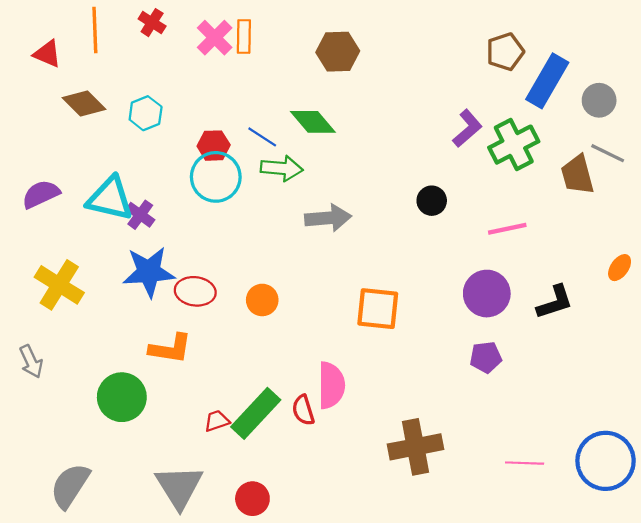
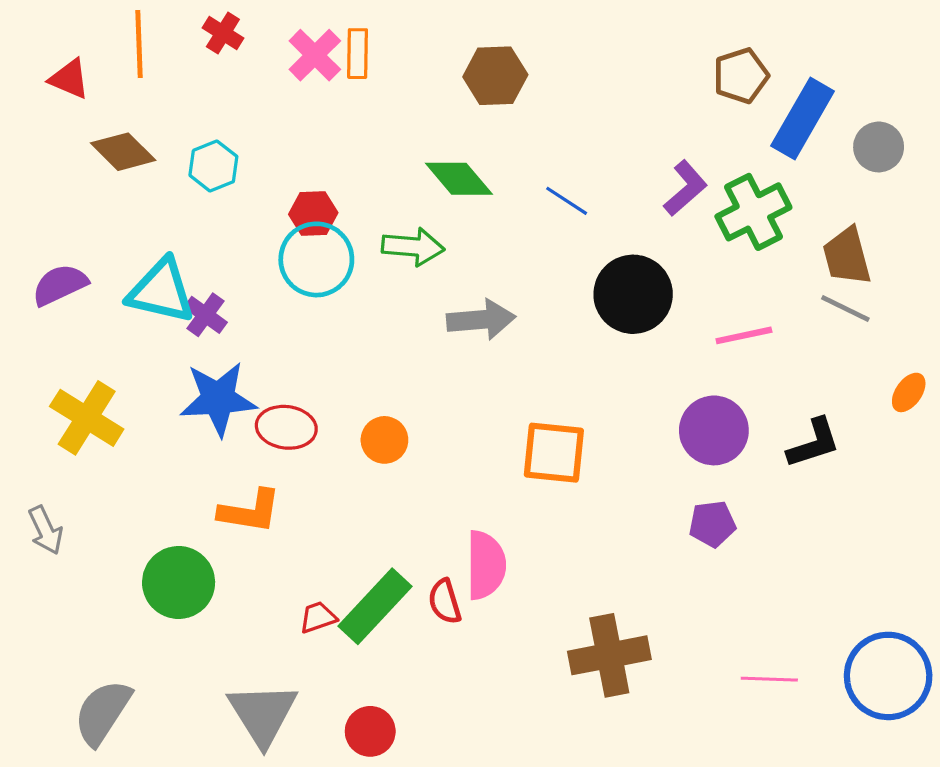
blue line: (262, 137) -> (567, 201), moved
gray line: (608, 153) -> (845, 309), moved
black circle: (432, 201) -> (633, 294), size x1.8

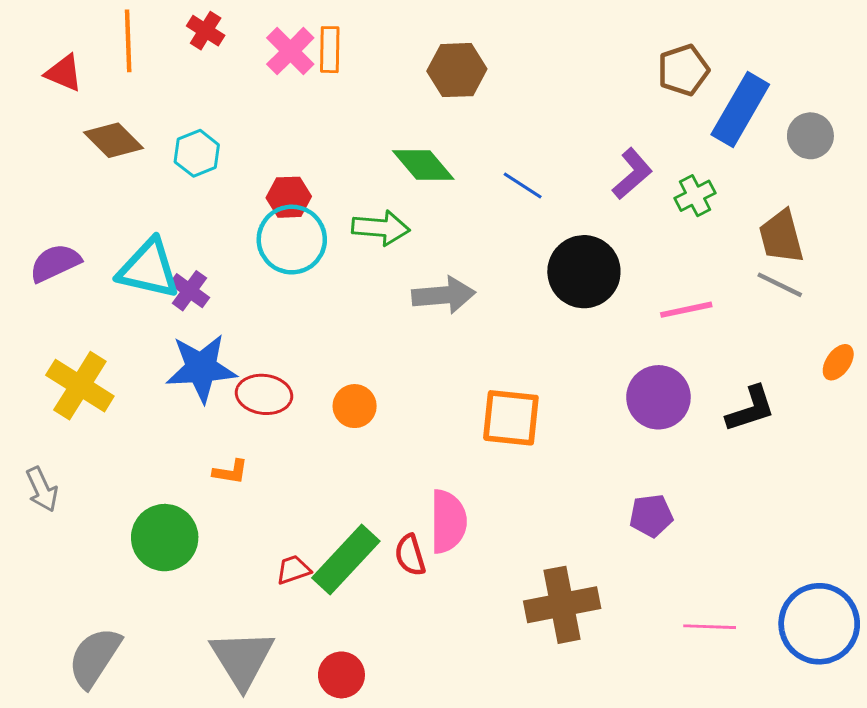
green cross: (753, 212) -> (695, 196), size x0.6
orange L-shape: (250, 511) -> (230, 472), size x0.6
purple pentagon: (712, 524) -> (651, 516), moved

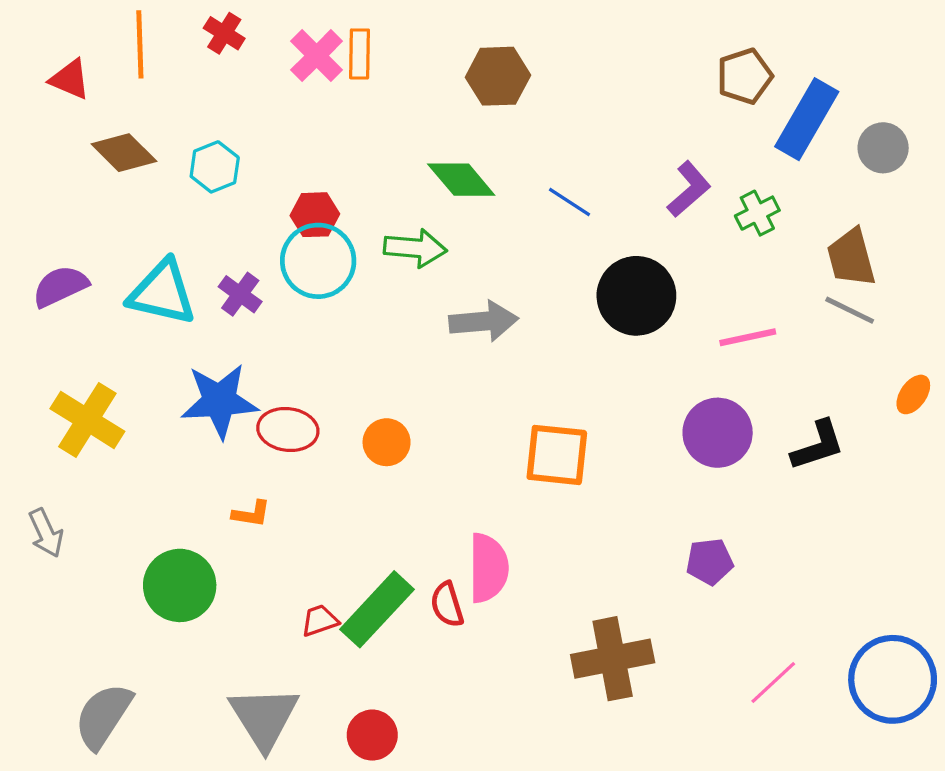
purple cross: (189, 291) -> (240, 294), moved
pink line: (710, 627) -> (773, 683), turned -45

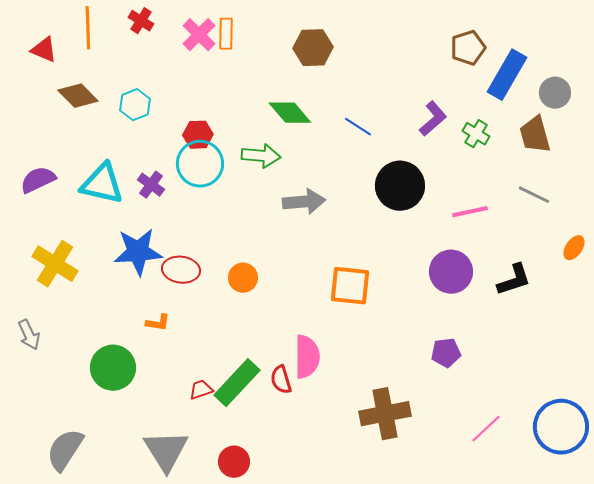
green cross: (757, 213) -> (476, 134), turned -32
brown trapezoid: (851, 258) -> (535, 135), moved

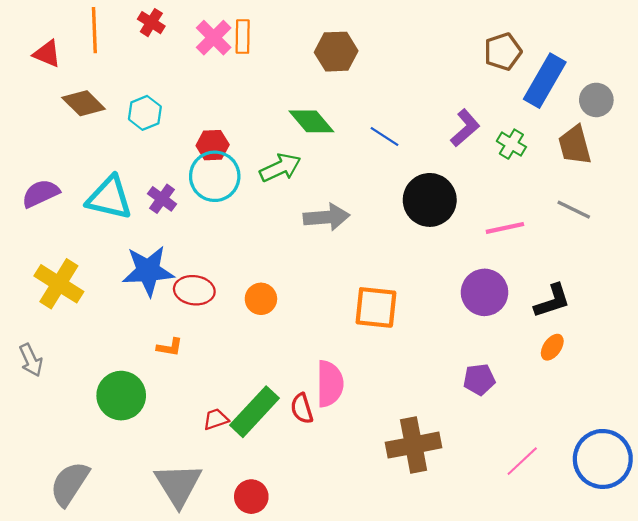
green arrow: (261, 156) -> (280, 168), turned -30
orange ellipse: (574, 248) -> (552, 347), moved

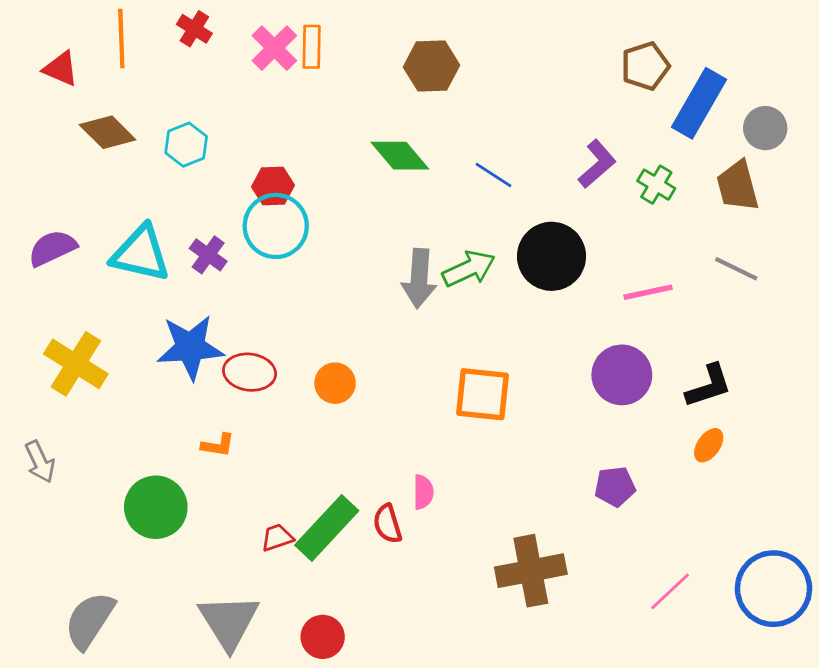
green arrow: (280, 168) -> (469, 269), moved
gray arrow: (327, 217) -> (419, 278), turned 99
pink semicircle: (330, 384) -> (423, 492), size x0.6

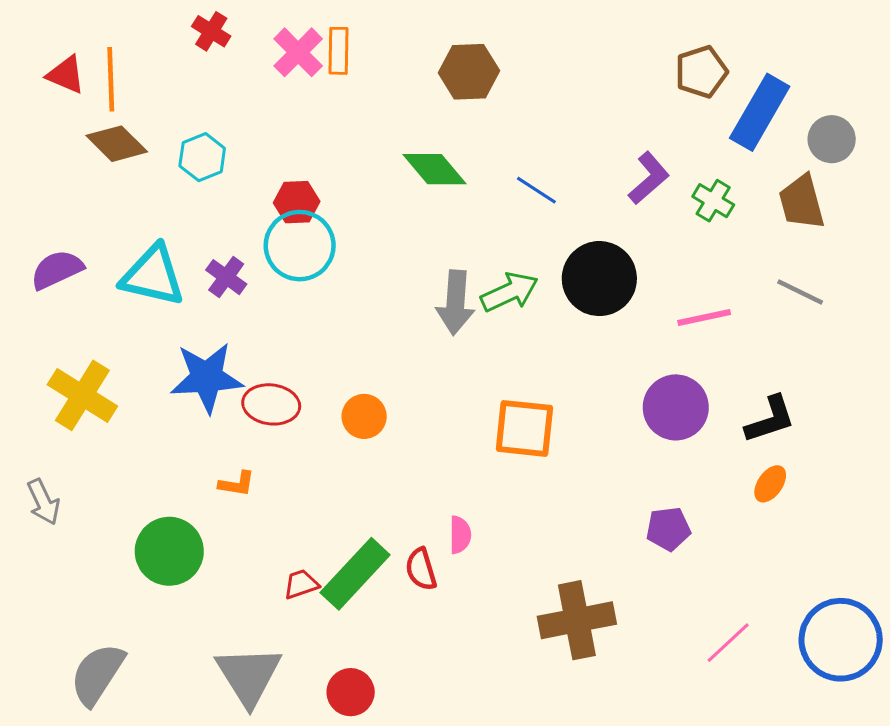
orange line: (121, 38) -> (111, 79), moved

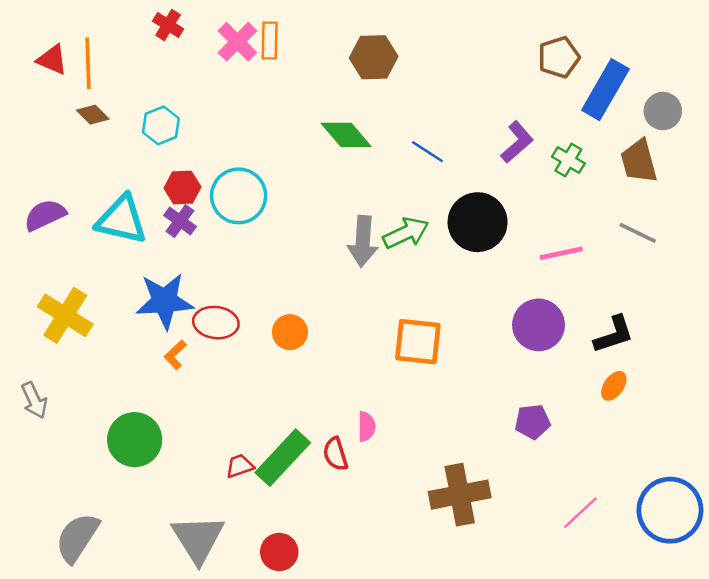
brown diamond: (117, 144) -> (93, 115), size x0.7
red hexagon: (297, 202) -> (182, 188), moved
orange L-shape: (237, 484) -> (175, 355), moved, turned 128

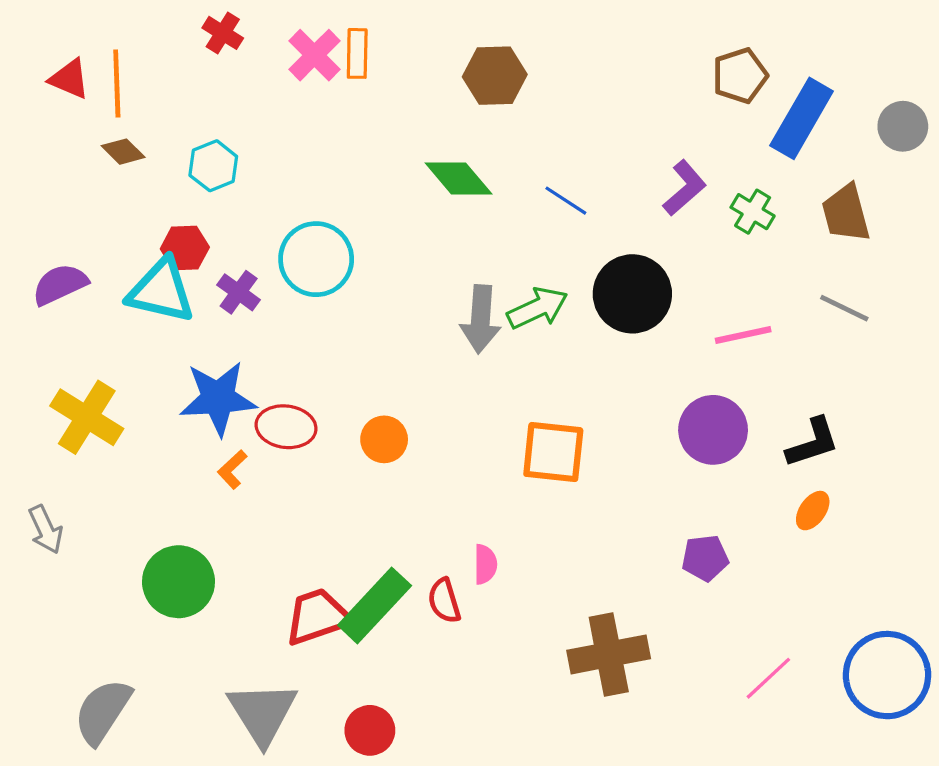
gray circle: (663, 111) -> (903, 126), moved
red hexagon: (182, 188) -> (185, 248), moved
red trapezoid: (240, 466) -> (318, 617), size x1.8

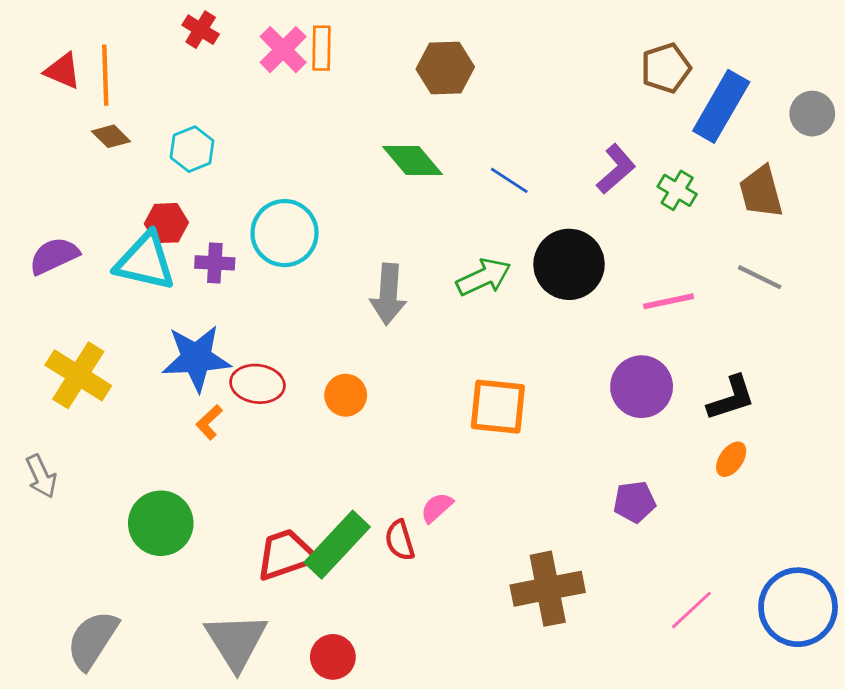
purple cross: (239, 292) -> (215, 263), turned -33
gray arrow: (481, 319) -> (388, 294), moved
pink semicircle: (485, 564) -> (437, 508), turned -132

